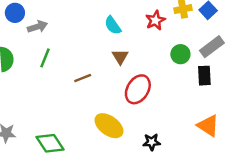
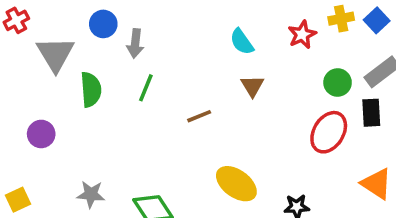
gray arrow: (38, 27) -> (135, 43), turned 114
red ellipse: (138, 89) -> (329, 132), moved

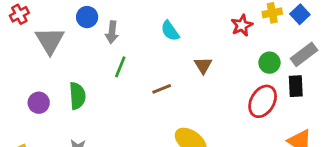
cyan semicircle: (242, 42) -> (170, 31), moved
green semicircle: (91, 90) -> (77, 96), moved

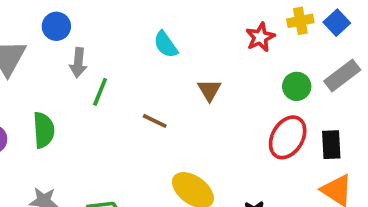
gray arrow: (112, 32) -> (78, 63), moved
black rectangle: (296, 86) -> (331, 145), moved
brown line: (162, 89) -> (155, 121), turned 48

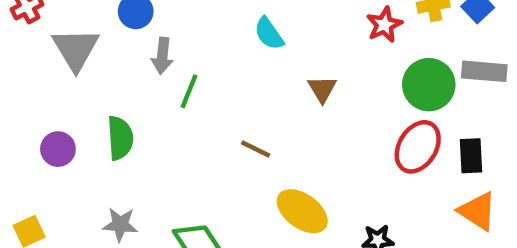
gray rectangle: (342, 75) -> (484, 71), turned 42
green circle: (297, 86) -> (429, 85), size x1.5
brown line: (155, 121) -> (256, 149), moved

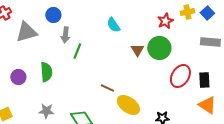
gray triangle: (76, 49) -> (26, 32), turned 45
green circle: (429, 85) -> (159, 48), moved
brown line: (256, 149) -> (107, 88), moved

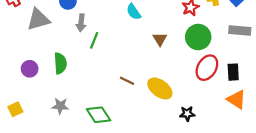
green circle: (159, 48) -> (198, 37), moved
yellow ellipse: (128, 105) -> (160, 88), moved

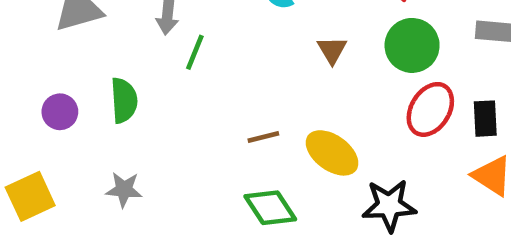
brown line: (127, 81) -> (263, 137), turned -40
yellow square: (15, 109) -> (30, 196), size x1.5
black star: (187, 114) -> (389, 206), size x1.6
green diamond: (99, 115) -> (270, 208), moved

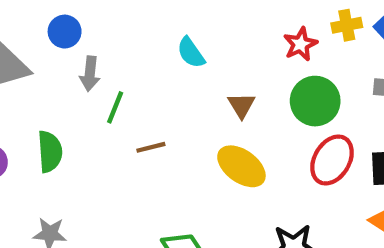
brown line: (263, 137) -> (151, 147), moved
yellow ellipse: (332, 153) -> (241, 166), moved

